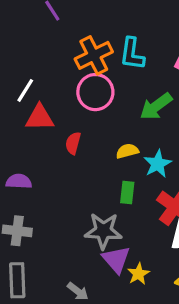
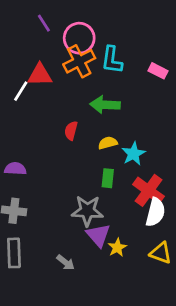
pink circle: (95, 92) -> (79, 38), moved
green arrow: (156, 106) -> (105, 105), moved, turned 40
red triangle: (40, 118) -> (40, 75), moved
red semicircle: (73, 143) -> (71, 131), moved

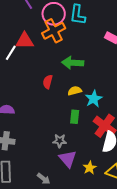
cyan L-shape: (112, 60) -> (78, 15), moved
gray star: (87, 211) -> (60, 141), size x0.6
yellow star: (117, 248) -> (90, 168), moved

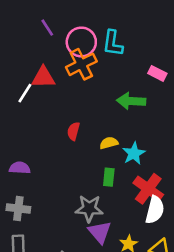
green arrow: (73, 63) -> (131, 101), moved
gray star: (60, 141) -> (89, 209), size x1.5

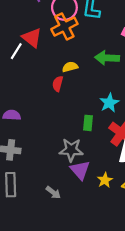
red triangle: (43, 77) -> (32, 38), turned 40
yellow semicircle: (109, 143) -> (70, 67), moved

